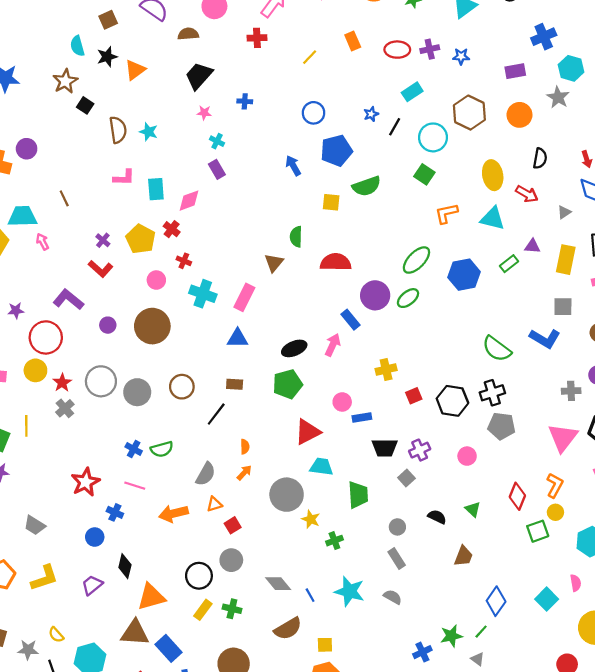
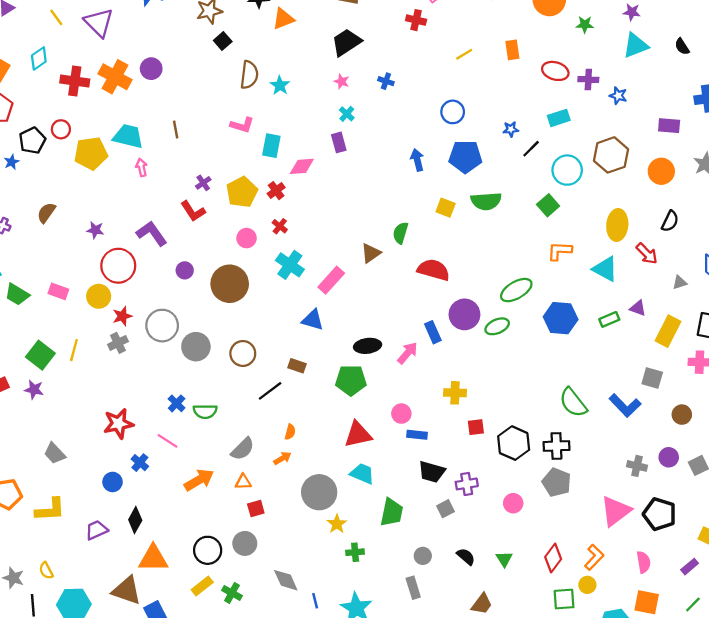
orange arrow: (174, 513) -> (199, 480), turned 148

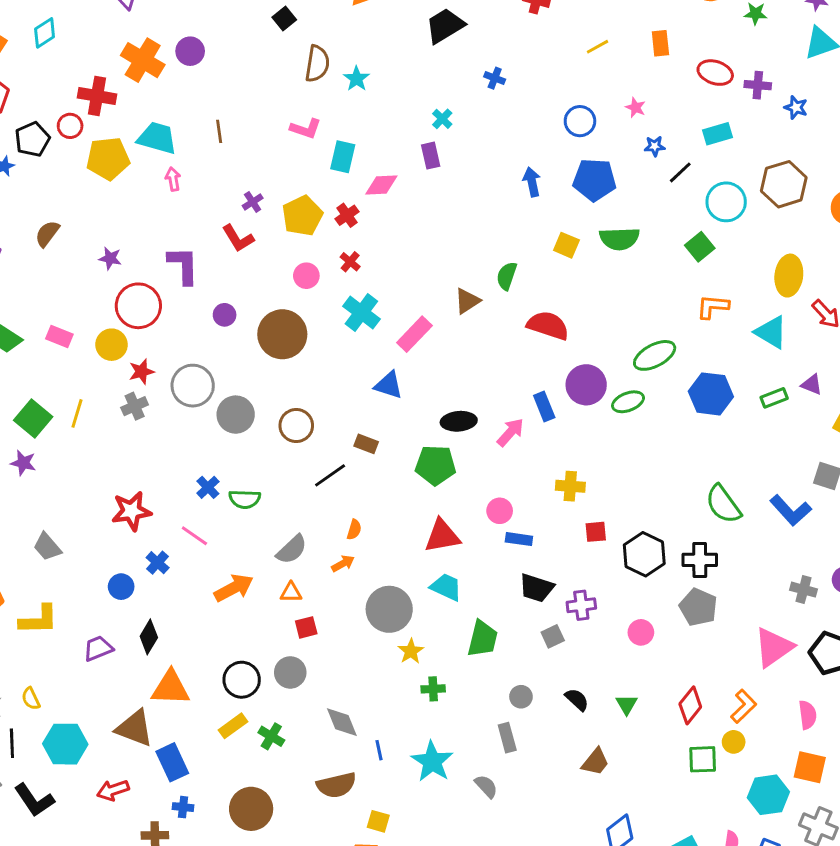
red cross: (75, 81) -> (97, 96), moved
pink star: (342, 81) -> (635, 108), moved
purple L-shape: (152, 233) -> (183, 265), turned 32

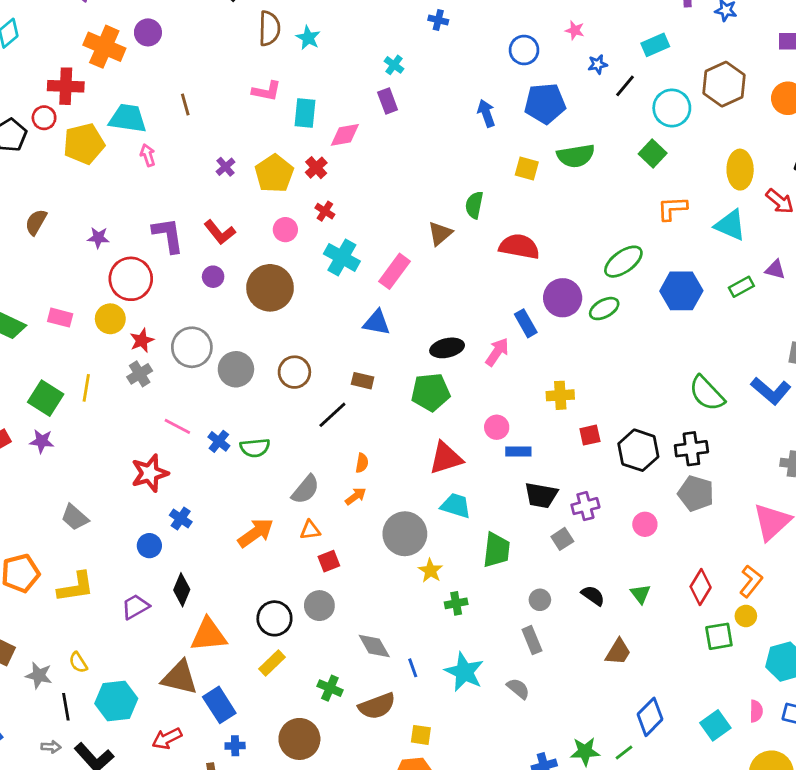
red L-shape: (238, 238) -> (220, 232), moved
pink line: (194, 536) -> (177, 426), moved
green cross: (271, 736) -> (330, 688), moved

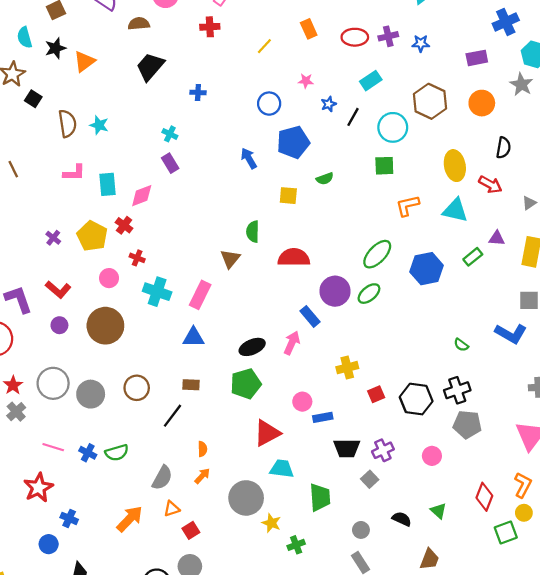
brown line: (185, 104) -> (13, 169), moved
green square: (653, 154) -> (384, 166), turned -35
green semicircle: (576, 156) -> (325, 179), size x0.6
green semicircle: (707, 393) -> (461, 345), size x0.5

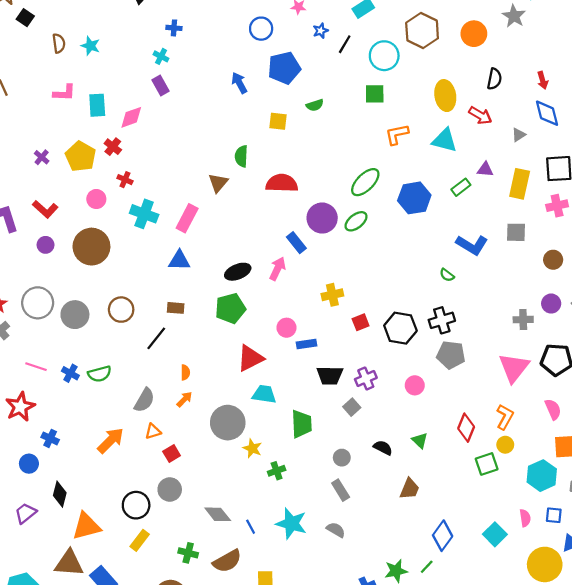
blue cross: (198, 93) -> (174, 28), moved
brown semicircle: (67, 124) -> (59, 43), size x0.7
blue L-shape: (511, 334) -> (472, 245), moved

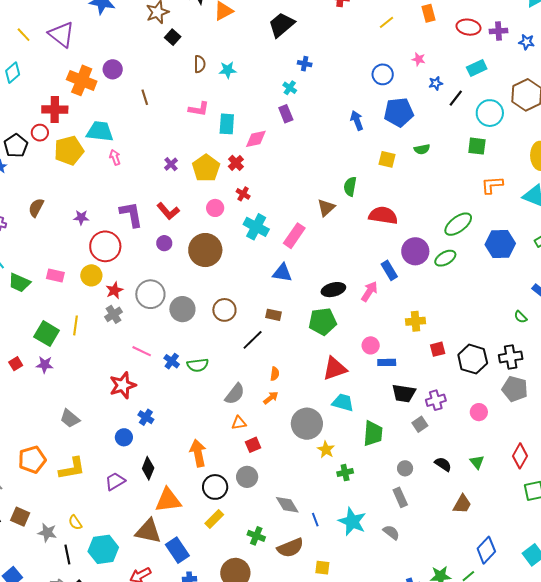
cyan star: (90, 46) -> (228, 70), turned -30
orange arrow: (111, 440) -> (198, 453), moved, turned -64

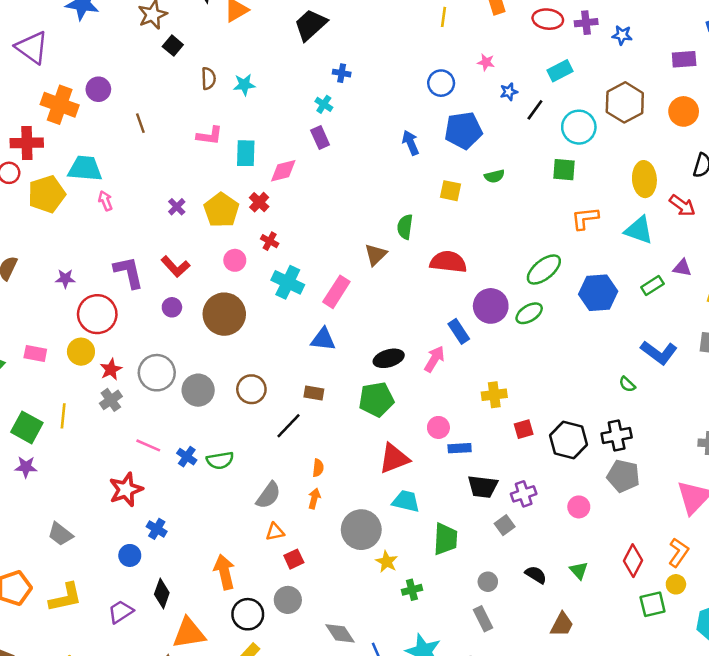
yellow line: (386, 22) -> (444, 17), turned -42
orange arrow: (271, 398) -> (314, 498), turned -35

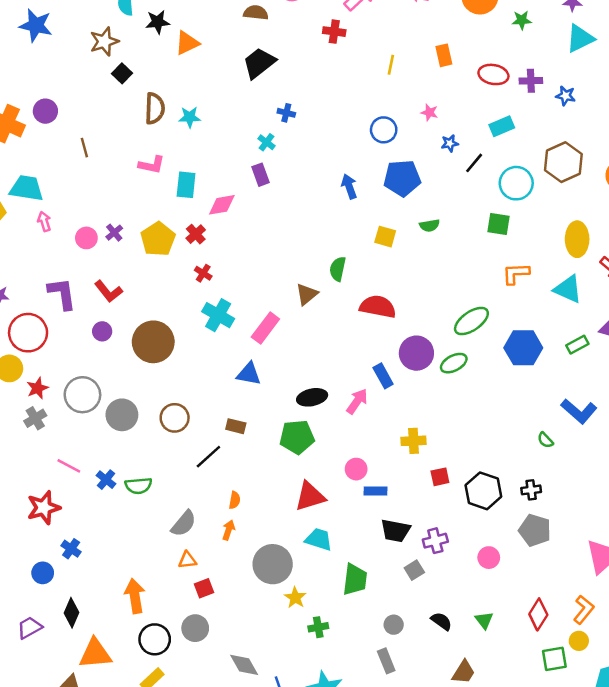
brown semicircle: (208, 78) -> (155, 108), size x1.4
pink circle: (235, 260) -> (86, 238), moved
black cross: (617, 436) -> (531, 490), size x0.7

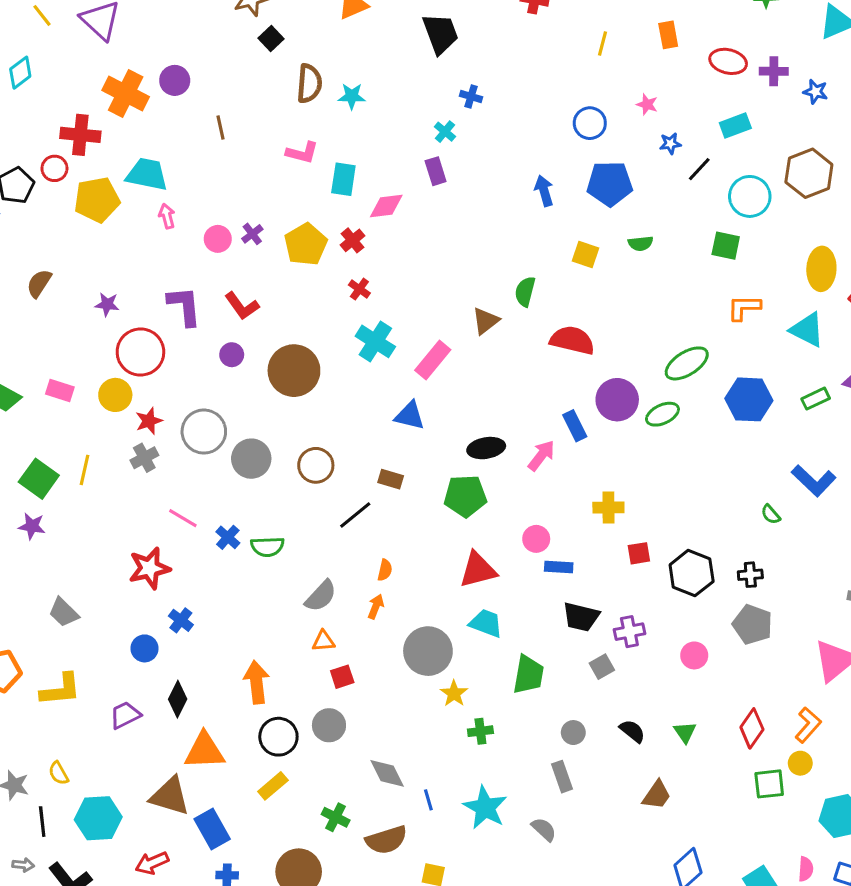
black trapezoid: (259, 63) -> (440, 34), turned 105

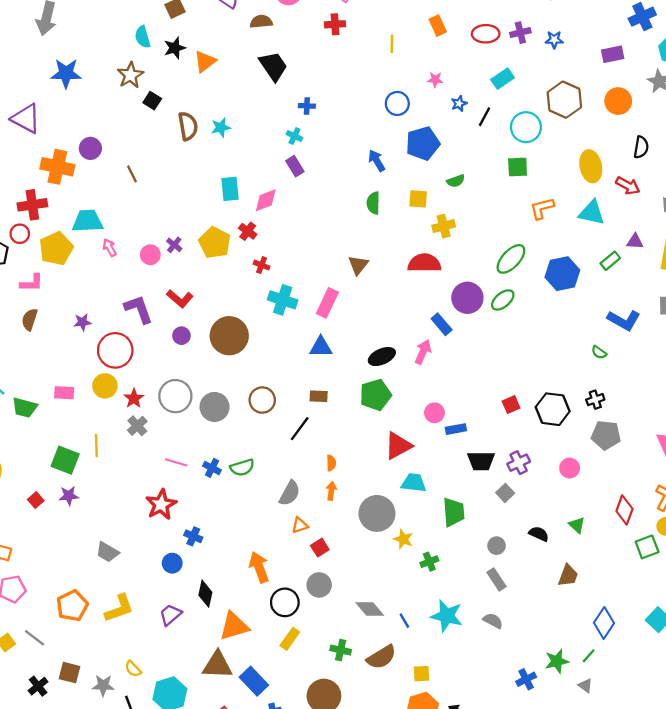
pink L-shape: (302, 153) -> (32, 283), moved
green semicircle: (525, 292) -> (373, 203), moved
yellow cross: (608, 507) -> (444, 226), moved

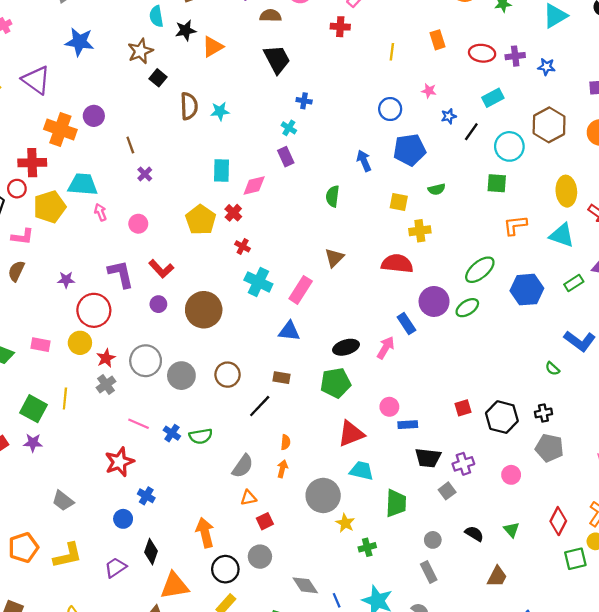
green semicircle: (373, 203) -> (333, 196), moved
purple cross: (174, 245) -> (145, 174), moved

